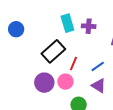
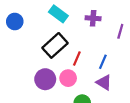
cyan rectangle: (67, 23) -> (58, 14), moved, turned -36
blue line: (98, 66) -> (103, 62), turned -32

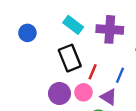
purple cross: (93, 18) -> (110, 29), size x1.6
black rectangle: (55, 45) -> (70, 58), turned -70
purple triangle: (104, 82) -> (109, 97), moved

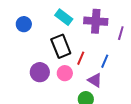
pink circle: (83, 92) -> (65, 73), moved
purple circle: (59, 93) -> (40, 72), moved

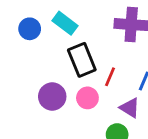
cyan rectangle: (64, 17) -> (65, 23), moved

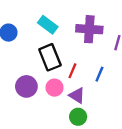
cyan rectangle: (65, 23) -> (48, 25), moved
purple triangle: (130, 108) -> (77, 95), moved

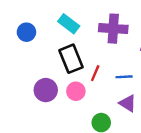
blue line: (99, 74) -> (124, 77), turned 64
purple triangle: (77, 95) -> (128, 103), moved

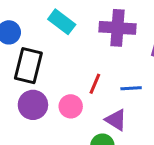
black rectangle: (71, 59) -> (28, 66), moved, turned 36
purple triangle: (128, 103) -> (116, 120), moved

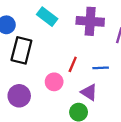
purple circle: (33, 105) -> (19, 96), moved

